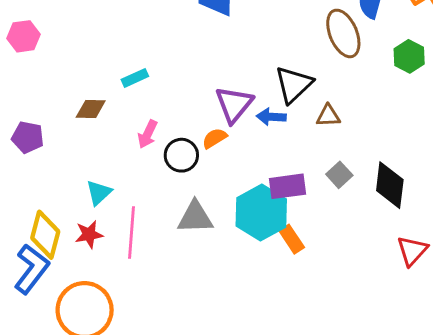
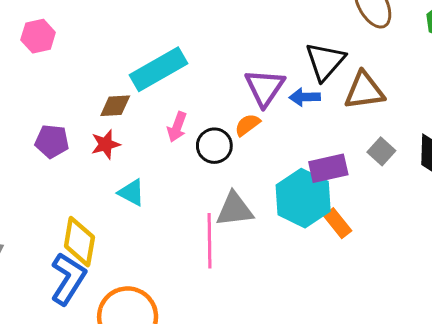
cyan rectangle: (135, 78) -> (158, 69), size x2.0
brown triangle: (328, 116) -> (364, 91), size x1.6
cyan triangle: (99, 193) -> (132, 193), turned -44
pink line: (132, 233) -> (210, 241), moved
red star: (89, 234) -> (106, 144), moved

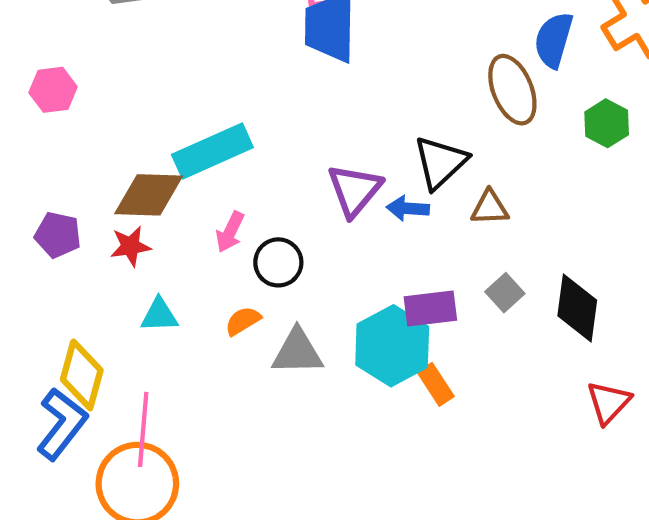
brown triangle: (364, 91) -> (490, 208), size x0.7
brown diamond: (115, 106) -> (149, 195), size x1.6
orange semicircle: (247, 125) -> (243, 321), moved
cyan triangle: (132, 193) -> (159, 315), turned -36
pink line: (210, 241) -> (143, 429), moved

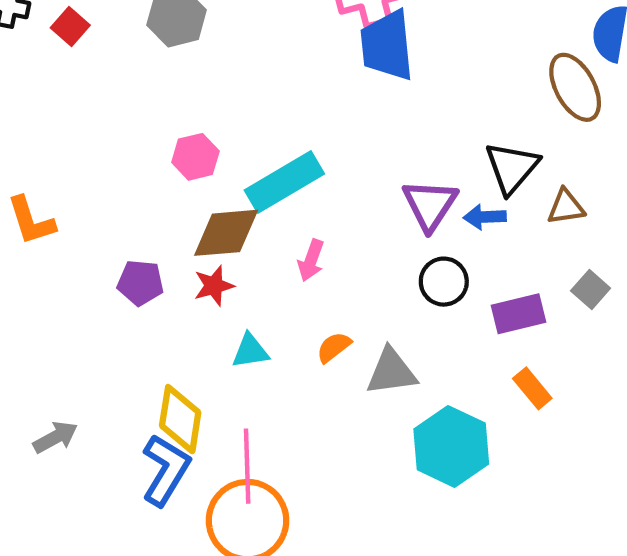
pink hexagon: (53, 90) -> (195, 157), moved
black circle: (278, 262) -> (444, 282), moved
cyan hexagon: (392, 346) -> (451, 446), moved

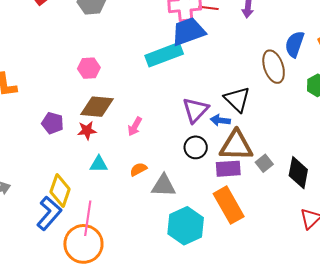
blue trapezoid: (387, 46) -> (188, 32), turned 66
black triangle: (512, 168) -> (237, 99), turned -36
cyan rectangle: (284, 182) -> (164, 55), moved
brown triangle: (566, 207) -> (236, 146), moved, size x1.8
orange rectangle: (532, 388) -> (229, 205), size x1.8

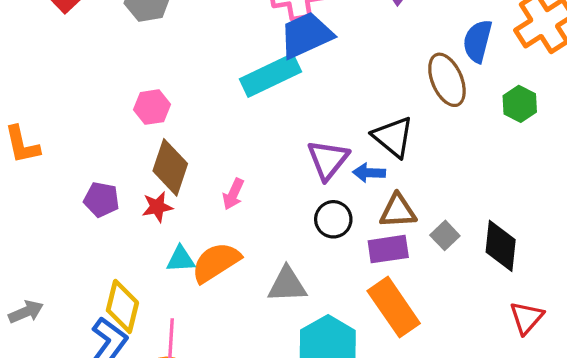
brown diamond: (97, 107) -> (170, 167), turned -72
brown triangle: (236, 146) -> (398, 211), size x0.7
orange semicircle: (138, 169) -> (216, 262), moved, size x1.8

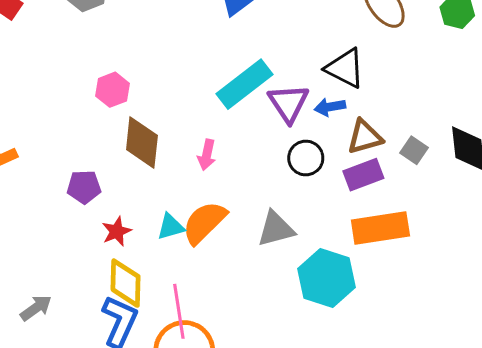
cyan rectangle: (271, 75) -> (245, 84), moved
red star: (157, 207) -> (117, 231), moved
orange rectangle: (394, 307) -> (380, 228), turned -52

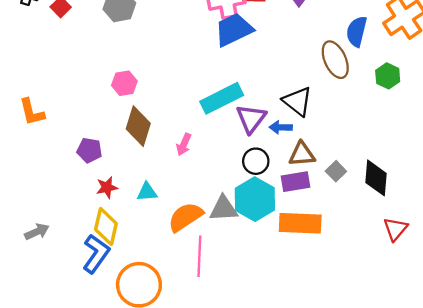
orange semicircle: (204, 222) -> (185, 217), moved
cyan hexagon: (327, 278) -> (255, 199), moved
pink line: (179, 311) -> (199, 256), moved

